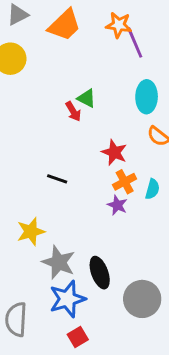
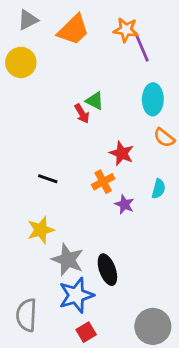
black line: (57, 179) -> (48, 179), moved
orange cross: (125, 182) -> (103, 182), moved
gray circle: (142, 299) -> (153, 326), moved

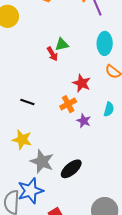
green triangle: (95, 101) -> (62, 45), turned -40
yellow star: (41, 230) -> (22, 140), turned 30
black ellipse: (107, 270) -> (71, 169), turned 70
blue star: (76, 295) -> (30, 191), moved

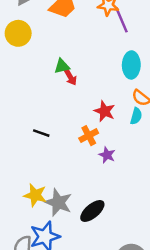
green triangle: (62, 45) -> (62, 66), moved
cyan semicircle: (109, 109) -> (136, 116), moved
yellow star: (22, 140) -> (35, 195), moved

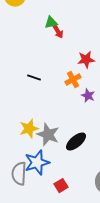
red star: (105, 111) -> (86, 60), turned -30
yellow star: (35, 195) -> (29, 129), turned -30

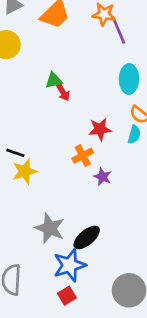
black line: (34, 78) -> (15, 153), moved
yellow star: (29, 129) -> (25, 171), moved
blue star: (37, 163) -> (70, 265), moved

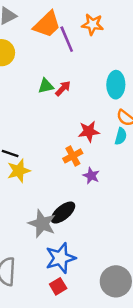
purple line: (118, 30) -> (67, 39), moved
red arrow: (63, 92) -> (63, 88), moved, turned -105
black ellipse: (87, 237) -> (63, 213), moved

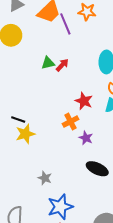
red star: (89, 131) -> (84, 101), turned 30
black ellipse: (63, 213) -> (97, 169), moved, turned 65
gray star: (42, 224) -> (45, 178), size x0.6

